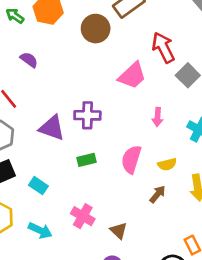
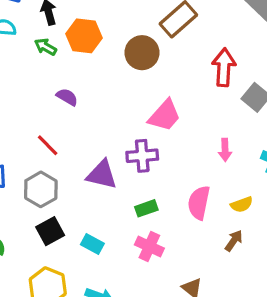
red arrow: (163, 48) -> (224, 67), turned 36
pink trapezoid: (132, 76) -> (165, 116), moved
pink cross: (83, 216) -> (149, 247), moved

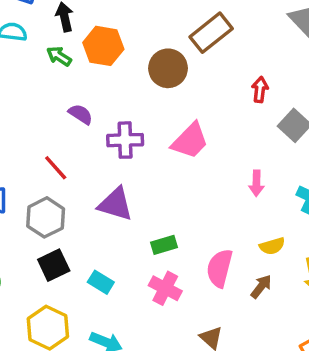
red arrow: (224, 67) -> (260, 90), size x0.6
purple cross: (142, 156) -> (125, 140), moved
pink semicircle: (199, 203) -> (220, 268), moved

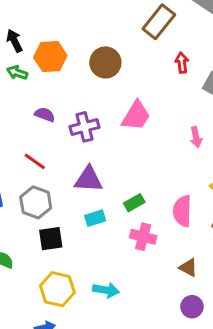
brown rectangle: (211, 33) -> (159, 22), moved
black square: (54, 265) -> (51, 239), turned 30
cyan rectangle: (101, 282) -> (95, 218), moved, turned -36

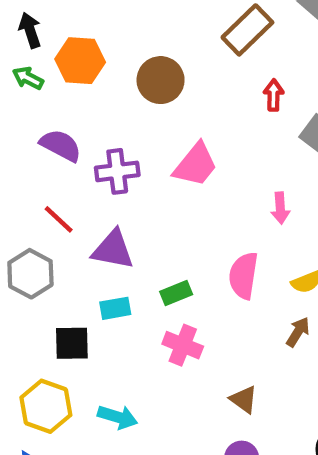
purple semicircle: (45, 115) -> (61, 145), size x1.4
red line: (35, 161) -> (59, 219), moved
pink semicircle: (182, 211) -> (243, 276), moved
black square: (51, 239) -> (72, 343), moved

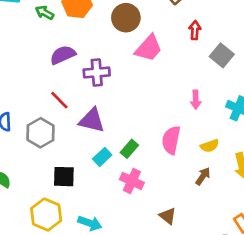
purple semicircle: (61, 145) -> (63, 55), turned -55
pink trapezoid: (195, 165) -> (149, 48), moved
green rectangle: (176, 293) -> (129, 149), turned -30
cyan rectangle: (115, 308) -> (102, 157), moved, turned -36

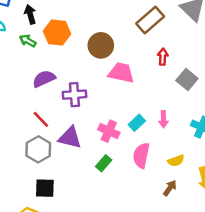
pink trapezoid: (149, 48) -> (121, 73), turned -120
gray hexagon: (40, 133) -> (38, 149), moved
cyan rectangle: (102, 157) -> (137, 123), moved
pink cross: (132, 181) -> (109, 131), moved

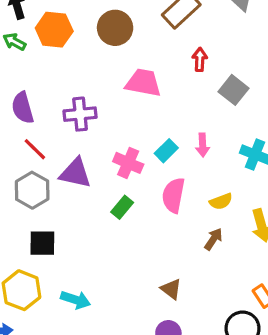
brown circle: (101, 45) -> (115, 28), moved
purple semicircle: (44, 79) -> (23, 108), moved, turned -80

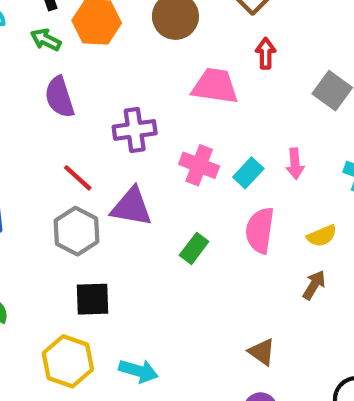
red arrow: (200, 59) -> (266, 53), moved
purple semicircle: (23, 108) -> (59, 97), moved
pink cross: (128, 163) -> (199, 165), moved

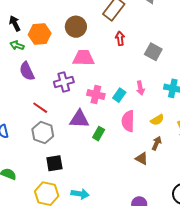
pink trapezoid: (215, 86) -> (83, 58), moved
purple triangle: (132, 207) -> (79, 119), moved
brown triangle: (262, 352) -> (142, 159), moved

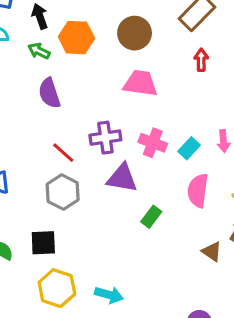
purple cross: (64, 82) -> (105, 138), moved
green rectangle: (99, 134) -> (151, 217), moved
black square: (54, 163) -> (43, 243), moved

